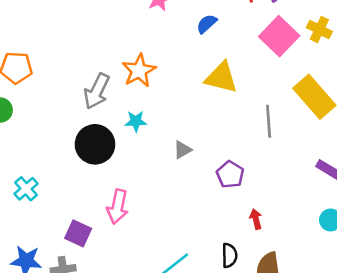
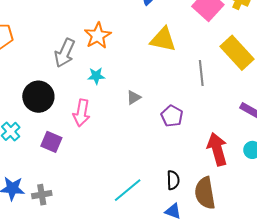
black circle: (95, 144) -> (38, 97), moved
pink arrow: (118, 207) -> (82, 113), moved
red arrow: (256, 219) -> (217, 149), moved, size x2.0
purple square: (78, 233) -> (51, 142), moved

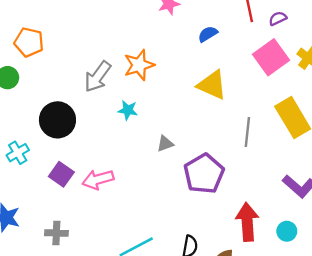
pink arrow: (82, 113) -> (98, 179), moved, turned 52
purple pentagon: (172, 116) -> (204, 174), size x1.6
gray cross: (42, 195) -> (56, 233), moved

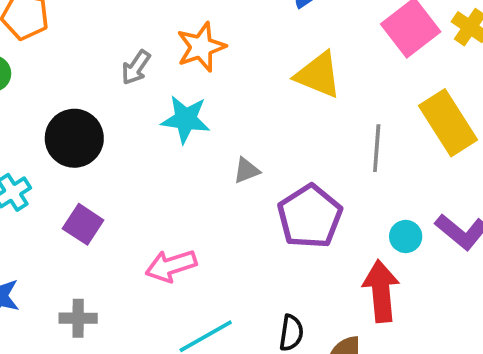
gray arrow: (98, 77) -> (136, 67), size x0.7
cyan star: (128, 110) -> (186, 119), size x1.5
pink arrow: (98, 179) -> (171, 266), moved
cyan circle: (287, 231) -> (406, 236), moved

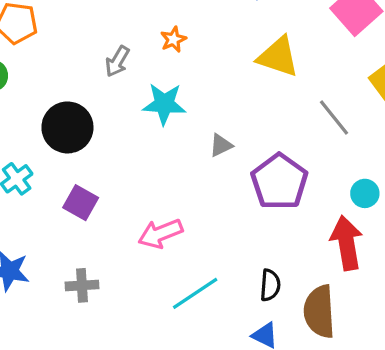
orange star: (201, 47) -> (173, 39), size x0.6
gray line: (377, 148) -> (334, 118), turned -39

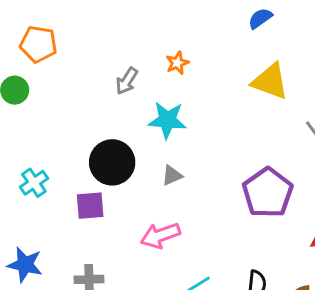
black circle: (67, 127) -> (112, 162), moved
gray triangle: (221, 145) -> (172, 175), moved
purple square: (81, 203) -> (90, 206), turned -36

